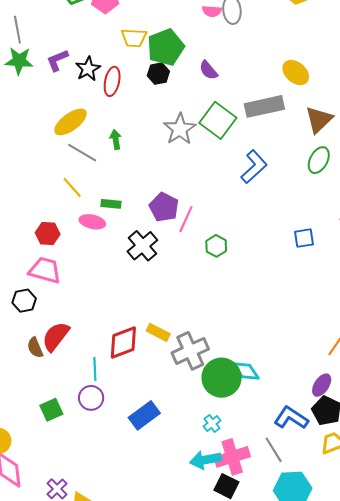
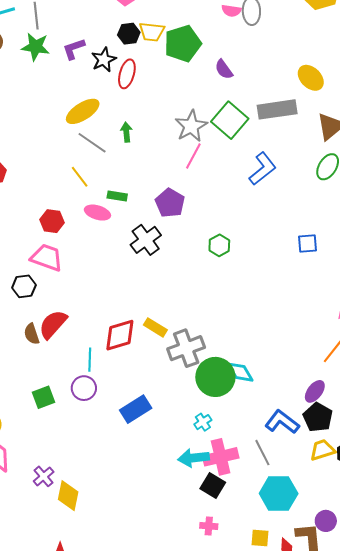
black hexagon: (158, 74) -> (129, 34), moved
pink line: (186, 219) -> (193, 156), moved

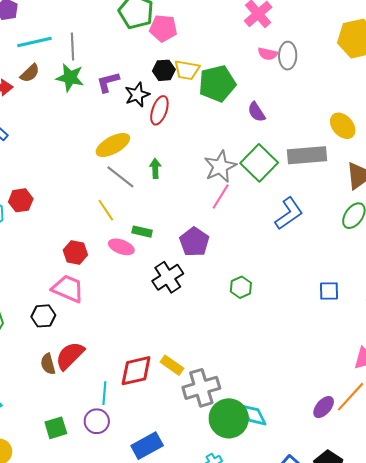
purple ellipse: (315, 391) -> (324, 407), moved

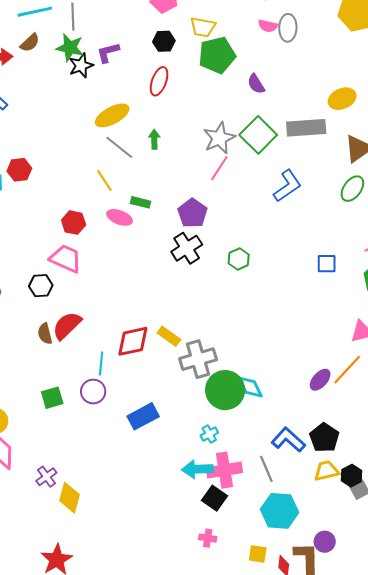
yellow trapezoid: (187, 70) -> (203, 27), moved
black star: (137, 95) -> (81, 66), moved
yellow ellipse: (343, 126) -> (342, 99), turned -72
black cross: (168, 277) -> (187, 248), moved

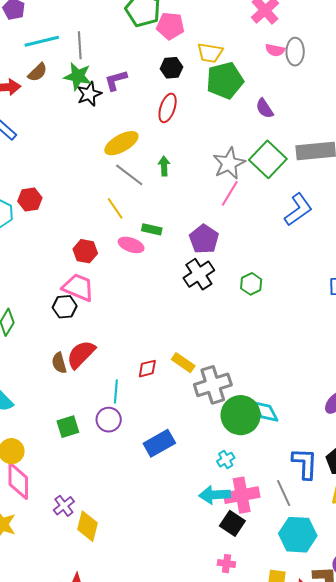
black hexagon: (41, 286) -> (65, 307), moved
red diamond: (133, 341) -> (147, 369), size x0.6
blue L-shape: (288, 440) -> (305, 463), turned 52

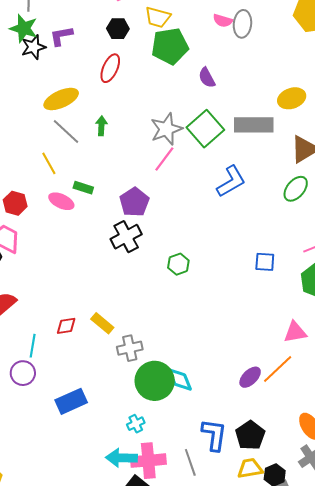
green hexagon: (251, 284) -> (178, 264), moved
gray cross: (213, 385) -> (130, 348), size x0.7

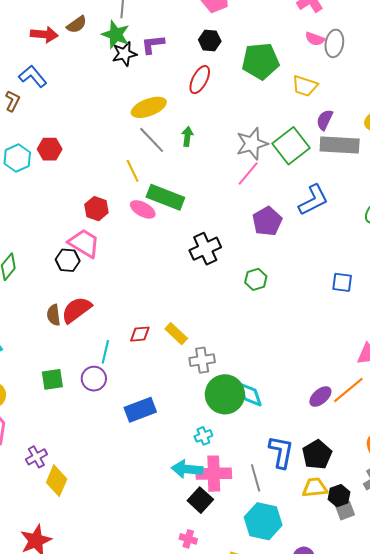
yellow trapezoid: (158, 17) -> (305, 86), moved
purple semicircle: (207, 78) -> (325, 120), moved, turned 50
green rectangle: (83, 188) -> (165, 197), size x1.8
purple pentagon: (134, 202) -> (267, 221), moved

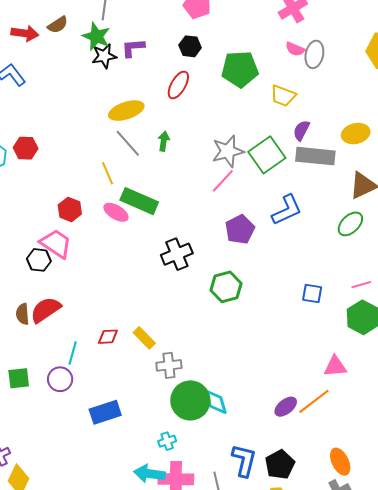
green hexagon: (256, 279) -> (226, 287), size x1.4

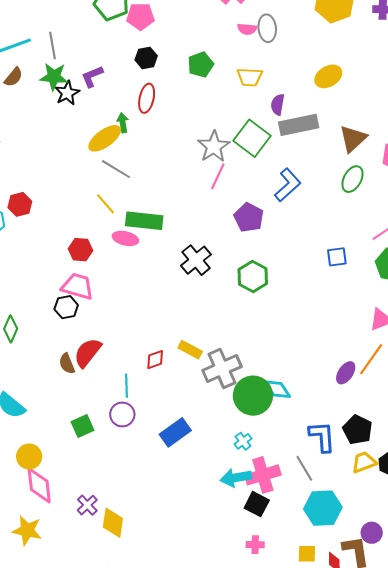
green pentagon: (240, 69) -> (201, 65), size x0.7
yellow ellipse: (356, 134) -> (328, 76), moved
green arrow: (164, 141) -> (123, 123), moved
gray cross: (169, 365) -> (222, 369), size x1.5

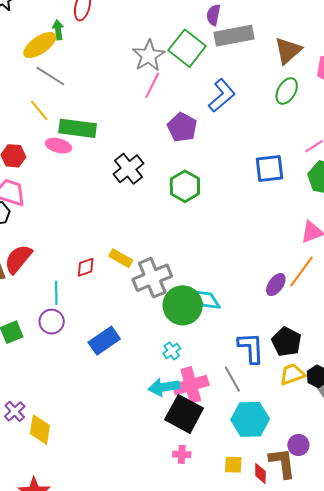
blue square: (337, 257) -> (269, 168), size x1.4
black square: (257, 504) -> (184, 414), size x1.5

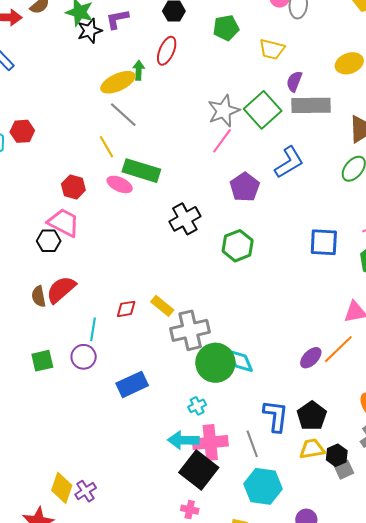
purple cross: (15, 411) -> (86, 491), moved
yellow diamond: (40, 430) -> (62, 488), moved

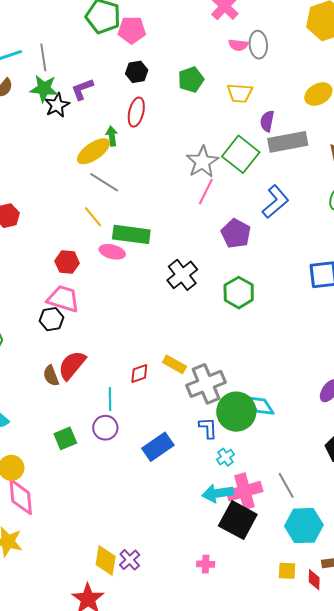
blue L-shape: (276, 416) -> (208, 428), moved, size x0.7
pink cross: (190, 510) -> (206, 564), moved

